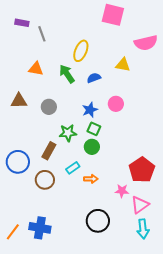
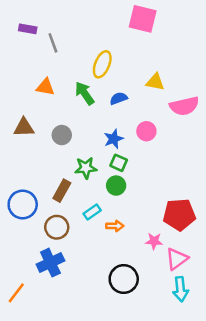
pink semicircle: (146, 43) -> (184, 106), moved
red pentagon: (142, 170) -> (179, 215), turned 30
blue cross: (40, 228) -> (50, 263), moved, turned -35

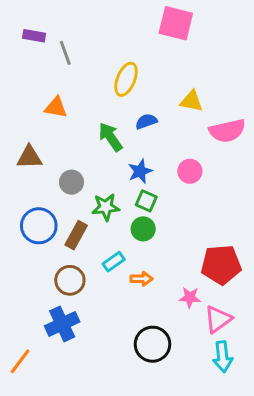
green arrow: (85, 93) -> (110, 137), moved
pink circle: (146, 131) -> (190, 171), moved
gray circle: (62, 135) -> (71, 182), moved
blue circle: (23, 204) -> (39, 226), moved

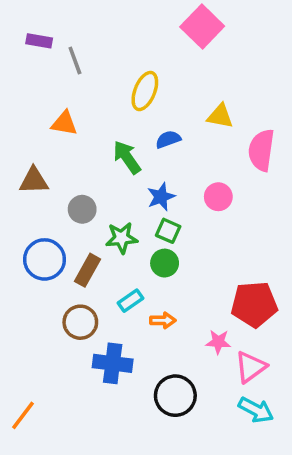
pink square: (176, 23) -> (202, 27), turned 30
pink semicircle: (227, 131) -> (261, 150), turned 111
blue cross: (62, 324) -> (113, 363), moved, turned 32
cyan arrow: (223, 357) -> (256, 410), turned -56

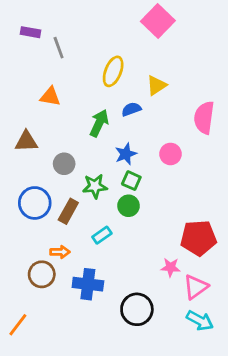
yellow triangle: (220, 116) -> (156, 85), moved, turned -45
green arrow: (127, 157) -> (99, 123), turned 60
orange arrow: (163, 320) -> (60, 252), moved
brown circle: (80, 322) -> (42, 274), moved

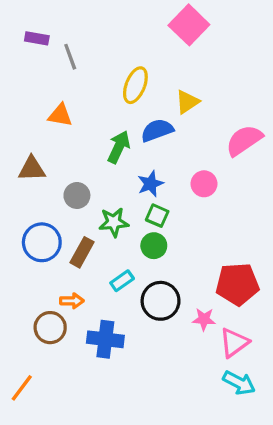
blue semicircle: (131, 109) -> (157, 130), size x1.4
pink semicircle: (204, 118) -> (244, 140), turned 48
black circle: (137, 309) -> (161, 301), moved

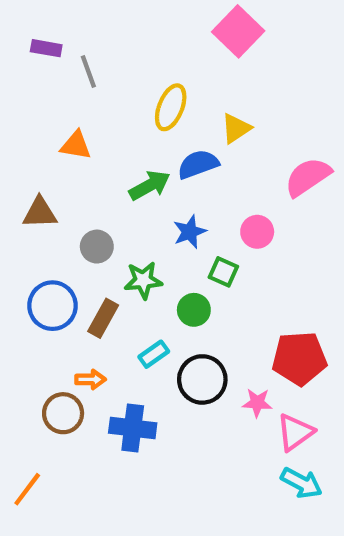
green arrow: (119, 147) -> (150, 185), turned 36
green square: (157, 216) -> (223, 272), moved

